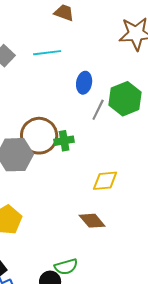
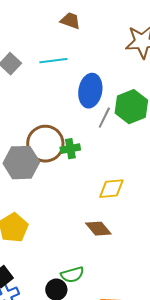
blue ellipse: (84, 83) -> (90, 91), size x1.5

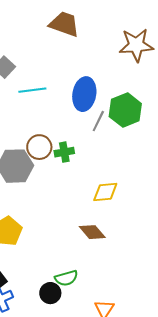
brown trapezoid: (70, 21) -> (64, 24), size x1.5
cyan line: (53, 61) -> (32, 90), moved
brown circle: (45, 144) -> (39, 147), size x0.7

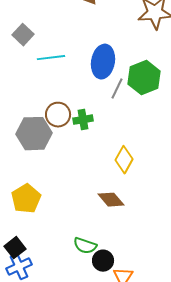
yellow diamond: (105, 192) -> (124, 160), turned -56
green semicircle: (66, 278) -> (85, 246), turned 35
black circle: (50, 293) -> (103, 261), moved

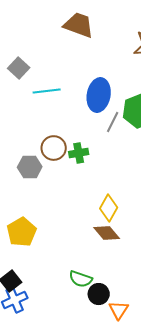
gray hexagon: (34, 134) -> (30, 167), size x0.7
yellow diamond: (124, 160) -> (109, 208), moved

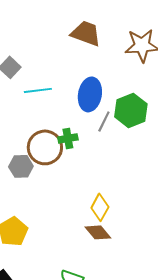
brown trapezoid: (79, 25) -> (86, 33), moved
brown circle: (54, 148) -> (45, 147), size x1.4
green cross: (79, 153) -> (68, 138), moved

